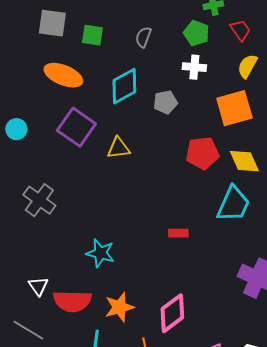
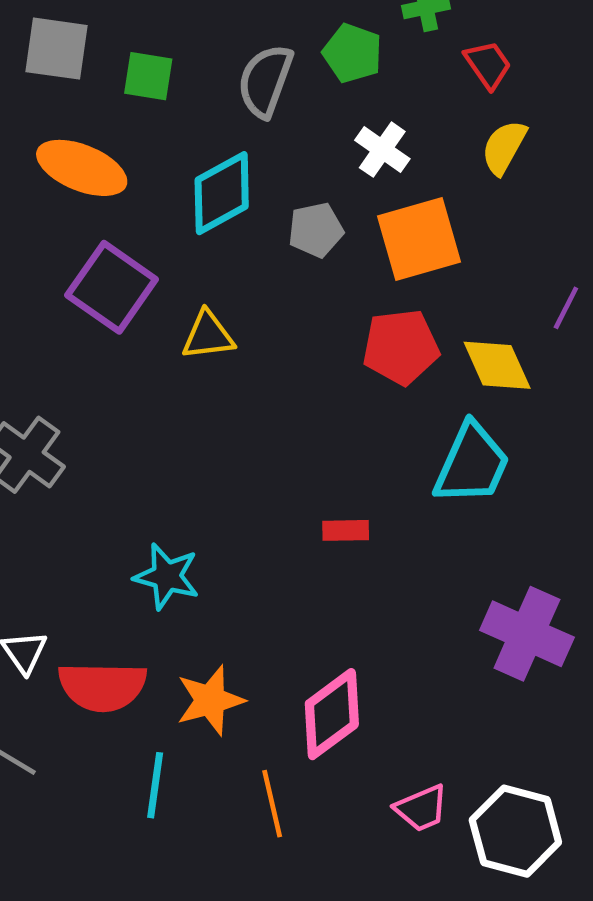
green pentagon: (196, 33) -> (353, 53), moved
gray semicircle: (143, 37) -> (265, 81), size x1.5
white cross: (194, 67) -> (382, 150), turned 30
orange square: (234, 108) -> (419, 239), moved

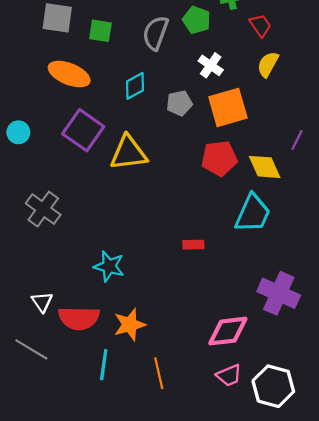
cyan diamond: (222, 193) -> (135, 86), size x0.7
yellow triangle: (208, 335) -> (129, 153), size x1.5
pink diamond: (332, 714) -> (228, 331), moved, turned 30

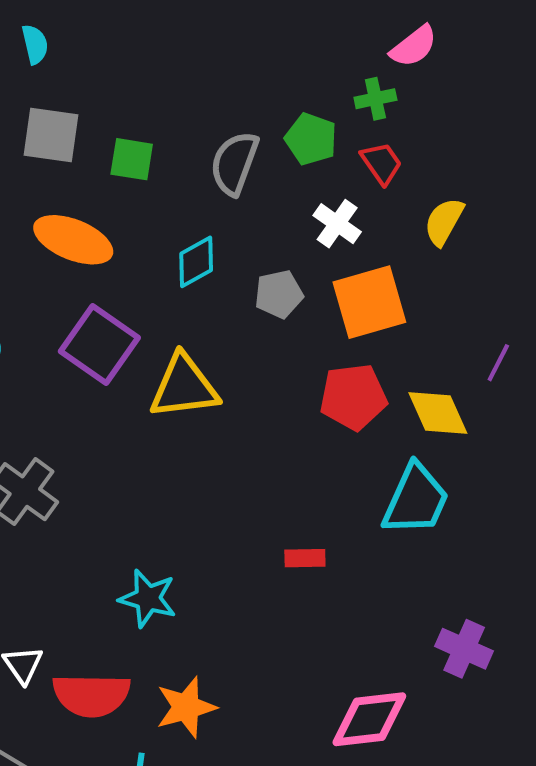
red trapezoid: (260, 25) -> (381, 163), moved
purple cross: (279, 293) -> (464, 649), size x0.7

